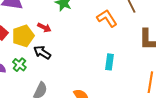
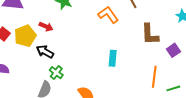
green cross: (19, 65) -> (56, 73), moved

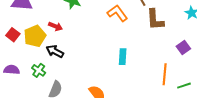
brown L-shape: (150, 34) -> (155, 20), moved
green cross: (56, 73) -> (39, 70), moved

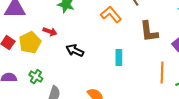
brown L-shape: (155, 20) -> (149, 32), moved
black arrow: (55, 51) -> (75, 51), moved

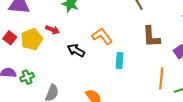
orange L-shape: (111, 15) -> (102, 36), moved
green cross: (36, 77) -> (27, 77), moved, turned 32

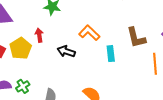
red arrow: (52, 30) -> (39, 35), turned -112
brown L-shape: (151, 37) -> (136, 38), moved

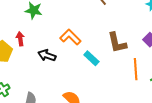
cyan rectangle: (111, 54) -> (91, 58), turned -42

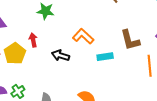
cyan rectangle: (91, 58) -> (105, 57), turned -49

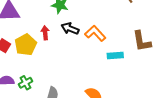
black arrow: (61, 55) -> (70, 29), moved

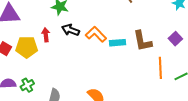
yellow pentagon: (26, 45) -> (27, 47), turned 30
cyan rectangle: (115, 55) -> (118, 43), moved

